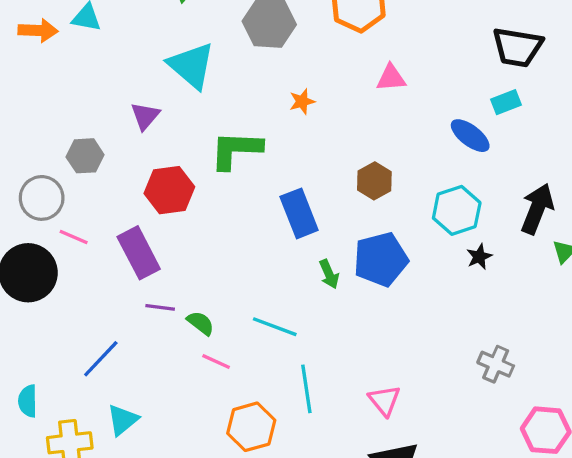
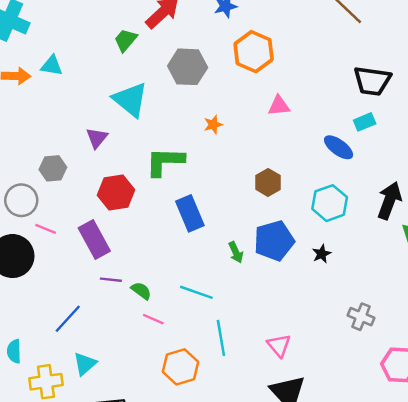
blue rectangle: (299, 213) -> (190, 213), moved
black star: (479, 257) -> (322, 254), moved

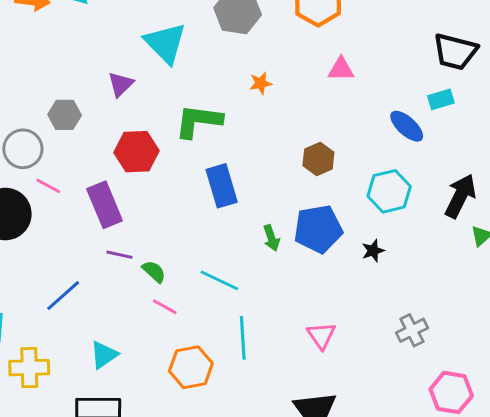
gray cross: (361, 317) -> (412, 330), turned 35
pink triangle: (279, 345) -> (321, 335), moved
cyan triangle: (85, 364) -> (104, 355), moved

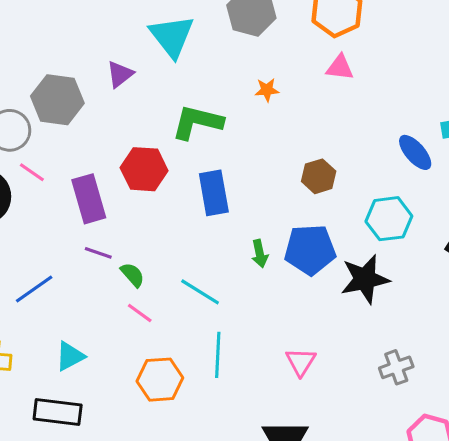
pink triangle: (341, 69) -> (340, 67), moved
gray hexagon: (65, 115) -> (57, 100), size x1.5
red hexagon: (136, 152) -> (144, 169), moved
black star: (373, 251) -> (365, 279), size x2.0

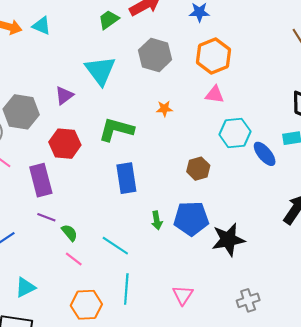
red hexagon: (144, 169) -> (65, 144), moved
cyan hexagon: (389, 219) -> (235, 133), moved

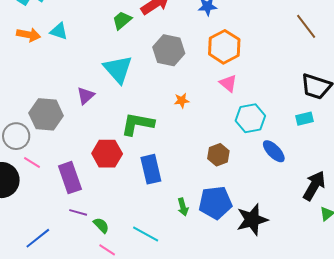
pink triangle: (215, 95) -> (228, 83), turned 36
red hexagon: (65, 144) -> (107, 154), moved
blue ellipse: (265, 154) -> (274, 151), moved

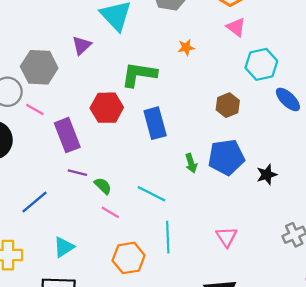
pink line: (32, 162) -> (35, 109), moved
black star: (252, 220) -> (267, 175), size x0.6

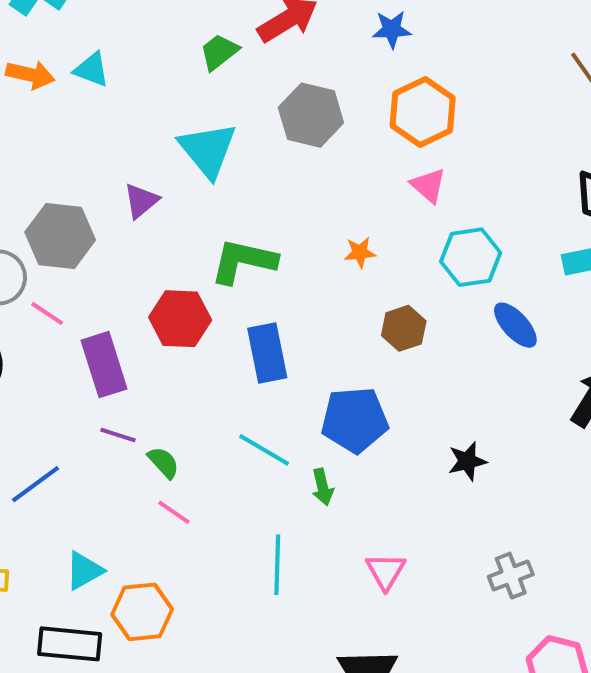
orange star: (186, 47) -> (360, 252), moved
blue pentagon: (226, 157) -> (355, 420), moved
green arrow: (191, 163) -> (323, 487), moved
cyan line: (151, 194) -> (264, 450), moved
orange hexagon: (129, 258) -> (142, 612), moved

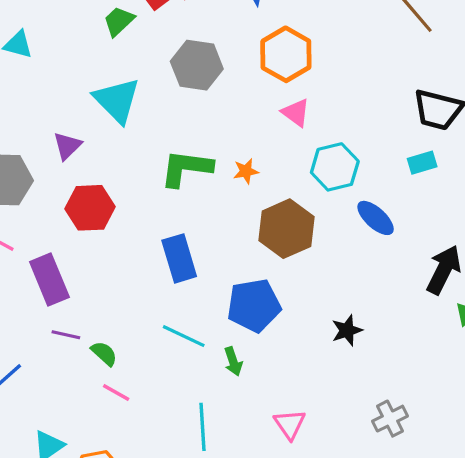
green L-shape: (243, 261) -> (186, 168), moved
red hexagon: (180, 319) -> (90, 208), moved
brown hexagon: (404, 328) -> (286, 229), size x1.6

